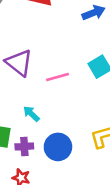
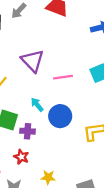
blue circle: (58, 147) -> (60, 116), moved

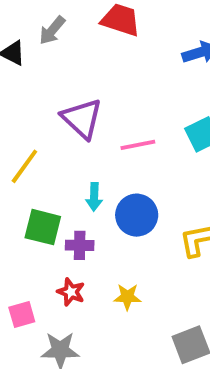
cyan arrow: (37, 105) -> (94, 197), turned -136
yellow star: (48, 177) -> (127, 297), moved

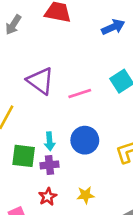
cyan arrow: (94, 197) -> (50, 141), moved
red star: (71, 292) -> (48, 197), turned 30

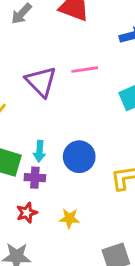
pink line: (80, 94) -> (85, 70), moved

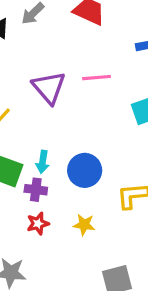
red star: (27, 213) -> (38, 224), moved
yellow star: (69, 218) -> (84, 225), moved

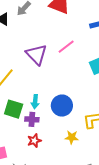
pink line: (97, 78) -> (66, 47), turned -30
yellow star: (84, 225) -> (72, 137), moved

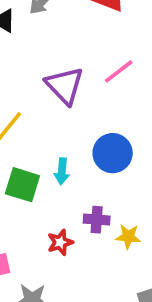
blue circle: (62, 106) -> (113, 153), moved
purple cross: (32, 119) -> (97, 220), moved

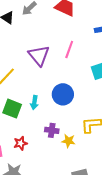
pink line: (119, 71) -> (69, 50), turned -36
red star: (60, 242) -> (20, 143), moved

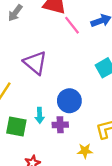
pink line: (69, 50) -> (72, 25), moved, turned -48
purple cross: (52, 130) -> (60, 125), moved

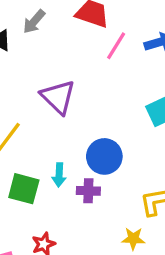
pink line: (72, 25) -> (116, 46), turned 66
yellow star: (85, 151) -> (133, 239), moved

